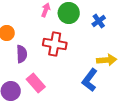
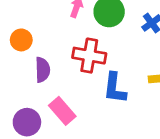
blue L-shape: (90, 80) -> (115, 88), moved, turned -30

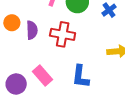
purple semicircle: (42, 70) -> (32, 30), moved
blue L-shape: (115, 88) -> (81, 77), moved

